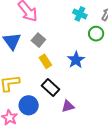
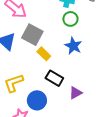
green circle: (96, 34) -> (70, 19), moved
gray square: (38, 40) -> (32, 35), size x1.5

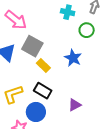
green circle: (70, 19) -> (87, 30), moved
black rectangle: (54, 78) -> (43, 91), moved

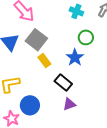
green circle: (87, 30) -> (86, 37), moved
black rectangle: (43, 91) -> (63, 82), moved

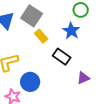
purple triangle: (69, 104) -> (83, 78), moved

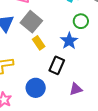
black rectangle: (62, 57) -> (57, 65), turned 72
blue circle: (30, 82) -> (36, 88), moved

